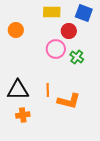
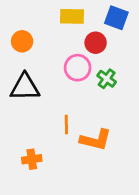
black triangle: (18, 90) -> (25, 87), moved

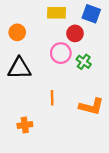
orange L-shape: (96, 140) -> (91, 106), moved

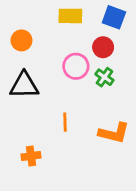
red circle: (75, 33) -> (103, 47), moved

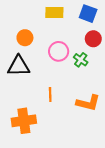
orange circle: (21, 40) -> (25, 38), moved
red circle: (103, 47) -> (93, 39), moved
orange cross: (31, 156) -> (24, 121), size x1.6

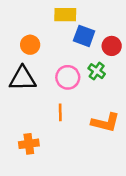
blue square: (88, 14) -> (84, 36), moved
pink circle: (59, 51) -> (68, 77), moved
orange cross: (24, 121) -> (29, 144), size x0.7

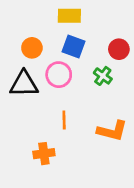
blue square: (84, 36) -> (73, 47), moved
pink circle: (68, 77) -> (59, 75), moved
orange cross: (29, 144) -> (44, 154), moved

